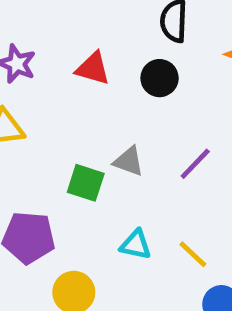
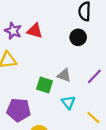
red triangle: (93, 69) -> (35, 31), moved
cyan triangle: (136, 245) -> (68, 102), moved, turned 40

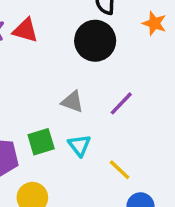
black circle: (78, 37) -> (95, 41), size x1.5
green square: (45, 85) -> (41, 142), moved, turned -35

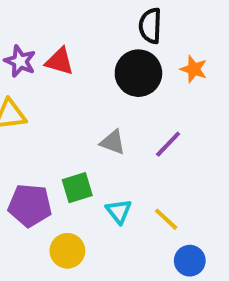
orange star: (154, 23) -> (194, 69), moved
cyan triangle: (79, 145) -> (119, 211), moved

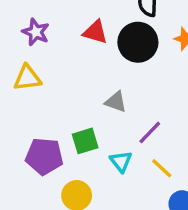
red triangle: (59, 61) -> (95, 32), moved
purple line: (168, 144) -> (150, 132), moved

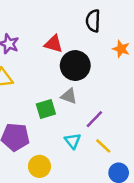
black circle: (138, 42) -> (75, 66), moved
green square: (85, 141) -> (46, 109), moved

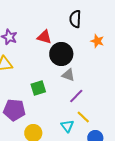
gray triangle: (69, 96) -> (68, 75), moved
cyan triangle: (73, 141) -> (67, 126), moved

